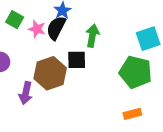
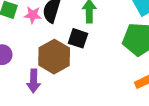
black square: (77, 60) -> (78, 38), turned 30

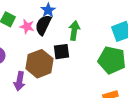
black square: (78, 38) -> (62, 52), turned -35

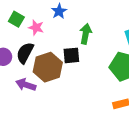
black semicircle: (43, 25) -> (25, 53), moved
purple arrow: (19, 81) -> (26, 85), turned 96

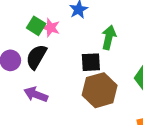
green square: (16, 19) -> (36, 26), moved
brown hexagon: (48, 67) -> (100, 90), moved

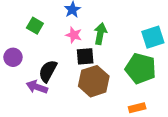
pink star: (51, 28) -> (74, 35), moved
black semicircle: (36, 57) -> (48, 71), moved

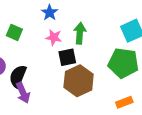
black semicircle: (48, 71) -> (18, 76), moved
purple arrow: (37, 87) -> (23, 93), turned -126

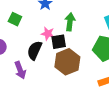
pink star: (54, 37) -> (48, 34), moved
black semicircle: (18, 76) -> (34, 50), moved

